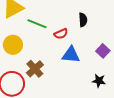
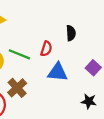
green line: (37, 24) -> (19, 54), moved
red semicircle: (61, 34) -> (46, 49), turned -48

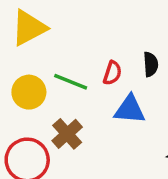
black semicircle: (71, 33) -> (151, 64), moved

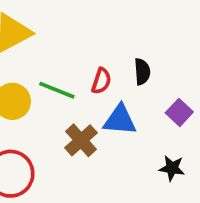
brown cross: (67, 134) -> (81, 140), moved

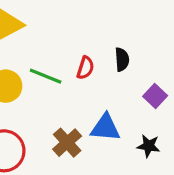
blue triangle: (120, 120) -> (105, 128), moved
brown cross: (81, 140) -> (67, 143), moved

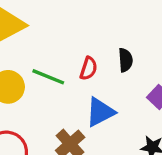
blue triangle: (105, 128) -> (100, 112), moved, turned -32

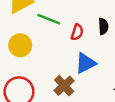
green line: (48, 77) -> (49, 19), moved

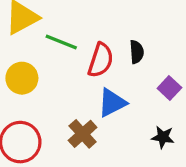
red semicircle: (77, 32) -> (101, 60), size x1.5

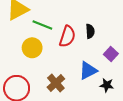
yellow circle: (22, 78) -> (32, 48), moved
blue triangle: (112, 103) -> (88, 71), moved

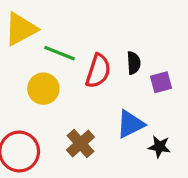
purple square: (111, 54) -> (161, 82), moved, turned 32

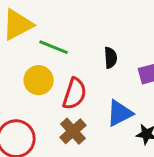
black semicircle: (134, 63) -> (111, 58), moved
red semicircle: (98, 71) -> (75, 94), moved

